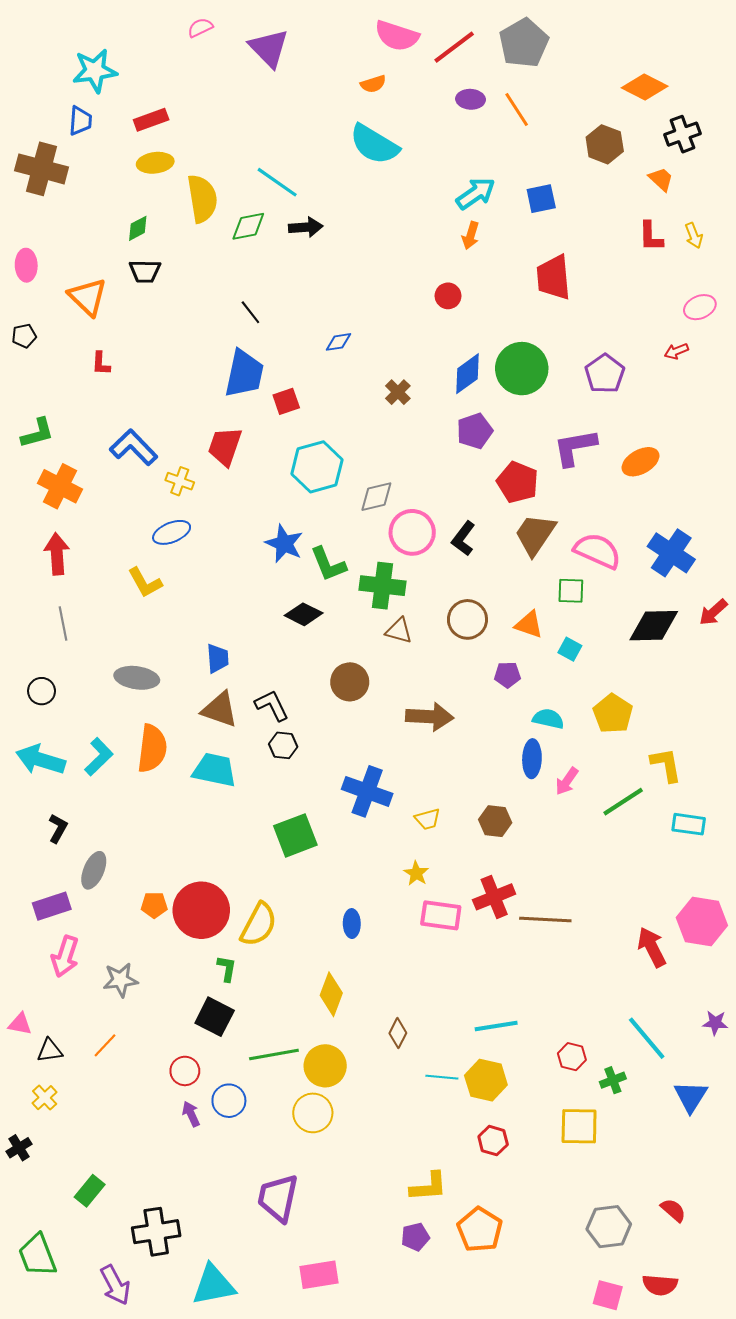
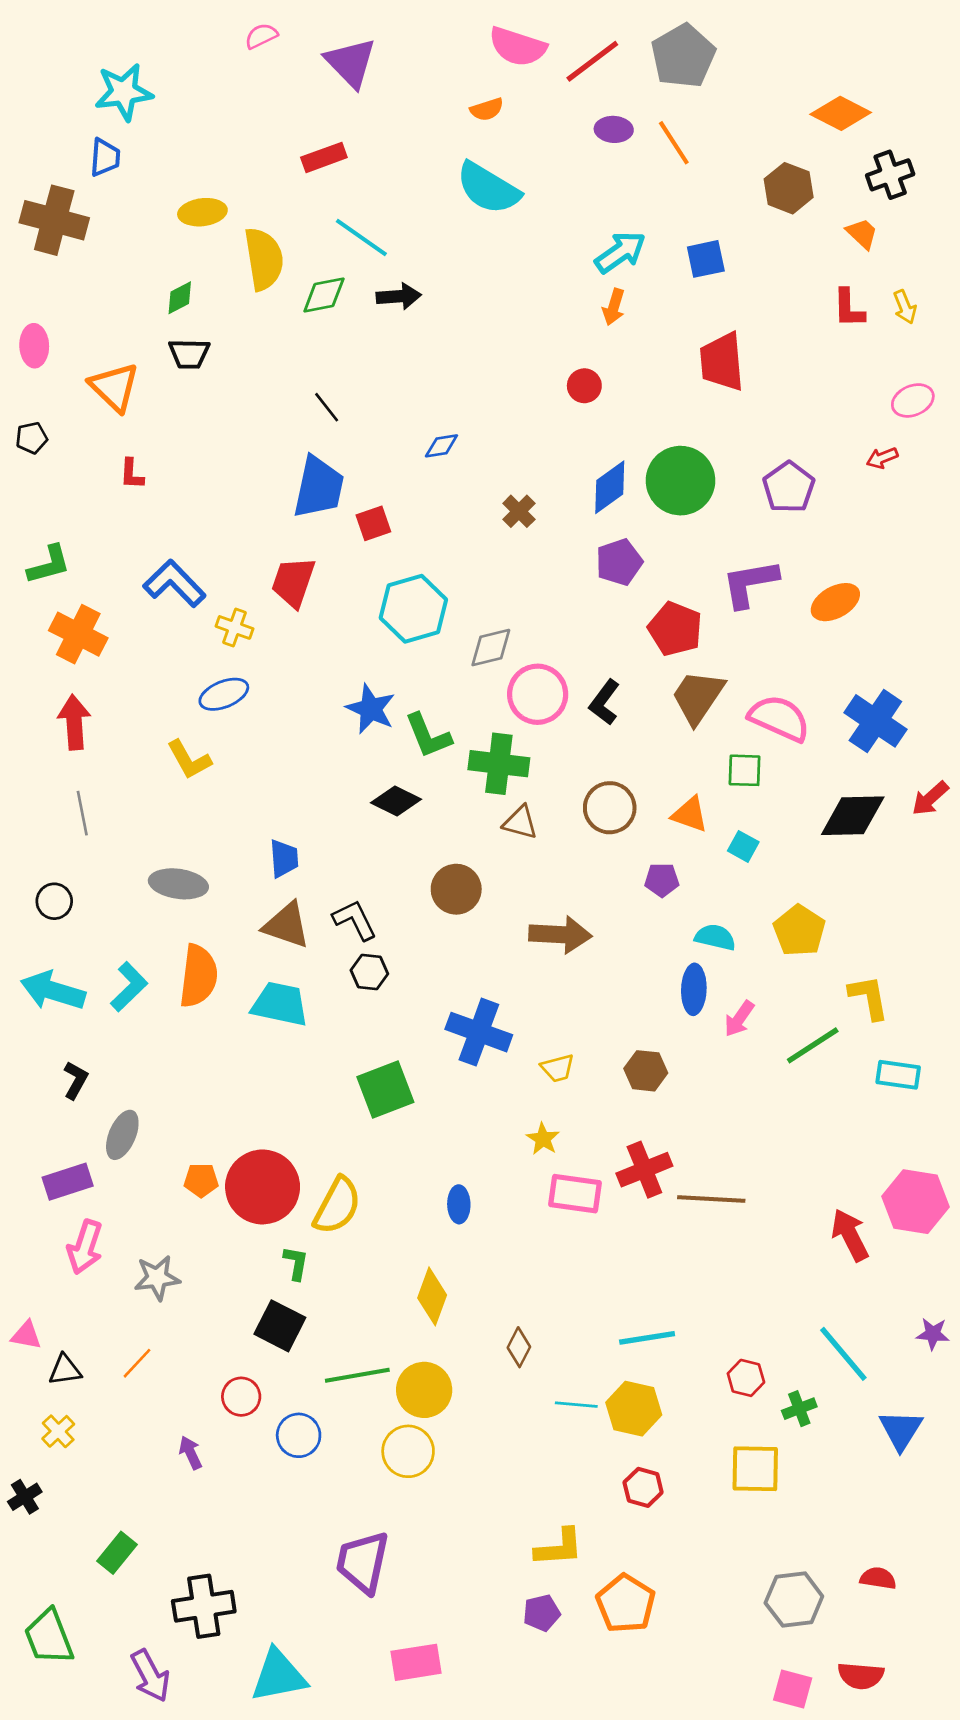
red rectangle: (151, 120) -> (324, 157), moved
purple arrow: (191, 1114) -> (190, 1453), moved
red semicircle: (673, 1210) -> (878, 1578), turned -32

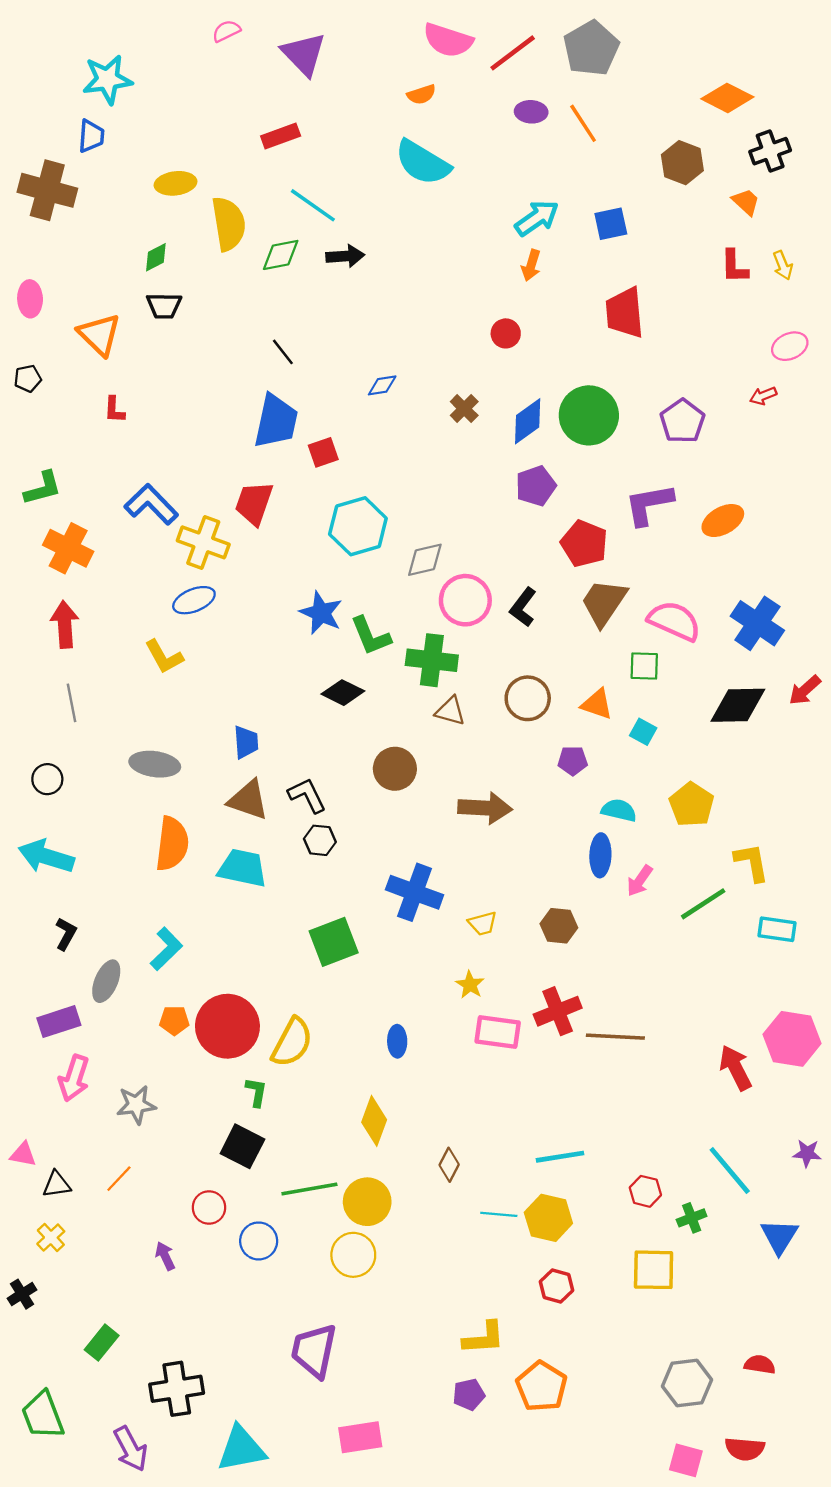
brown cross: (519, 511) -> (464, 409), moved
yellow cross: (234, 627) -> (203, 542), size x1.6
cyan L-shape: (129, 987) -> (166, 949), moved

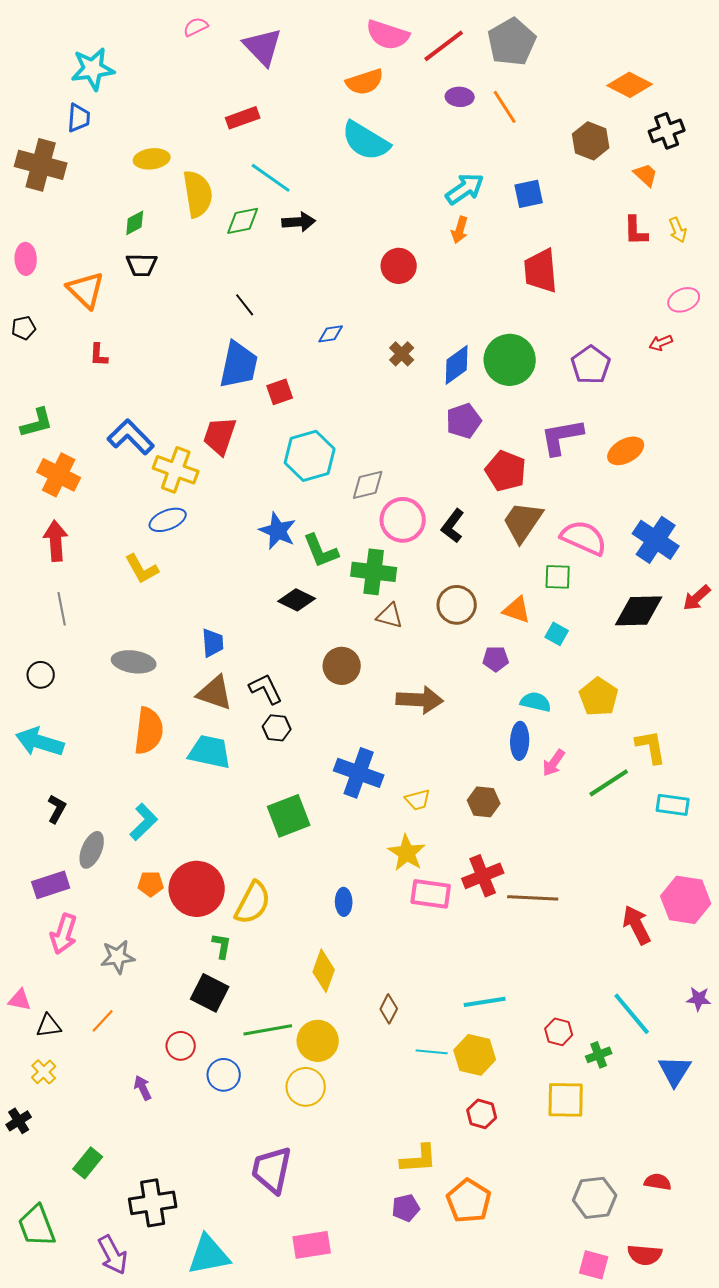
orange semicircle: (421, 94) -> (365, 82), size x1.5
red circle: (506, 333) -> (399, 266), moved, size x1.4
yellow star: (470, 985) -> (407, 853), size x1.5

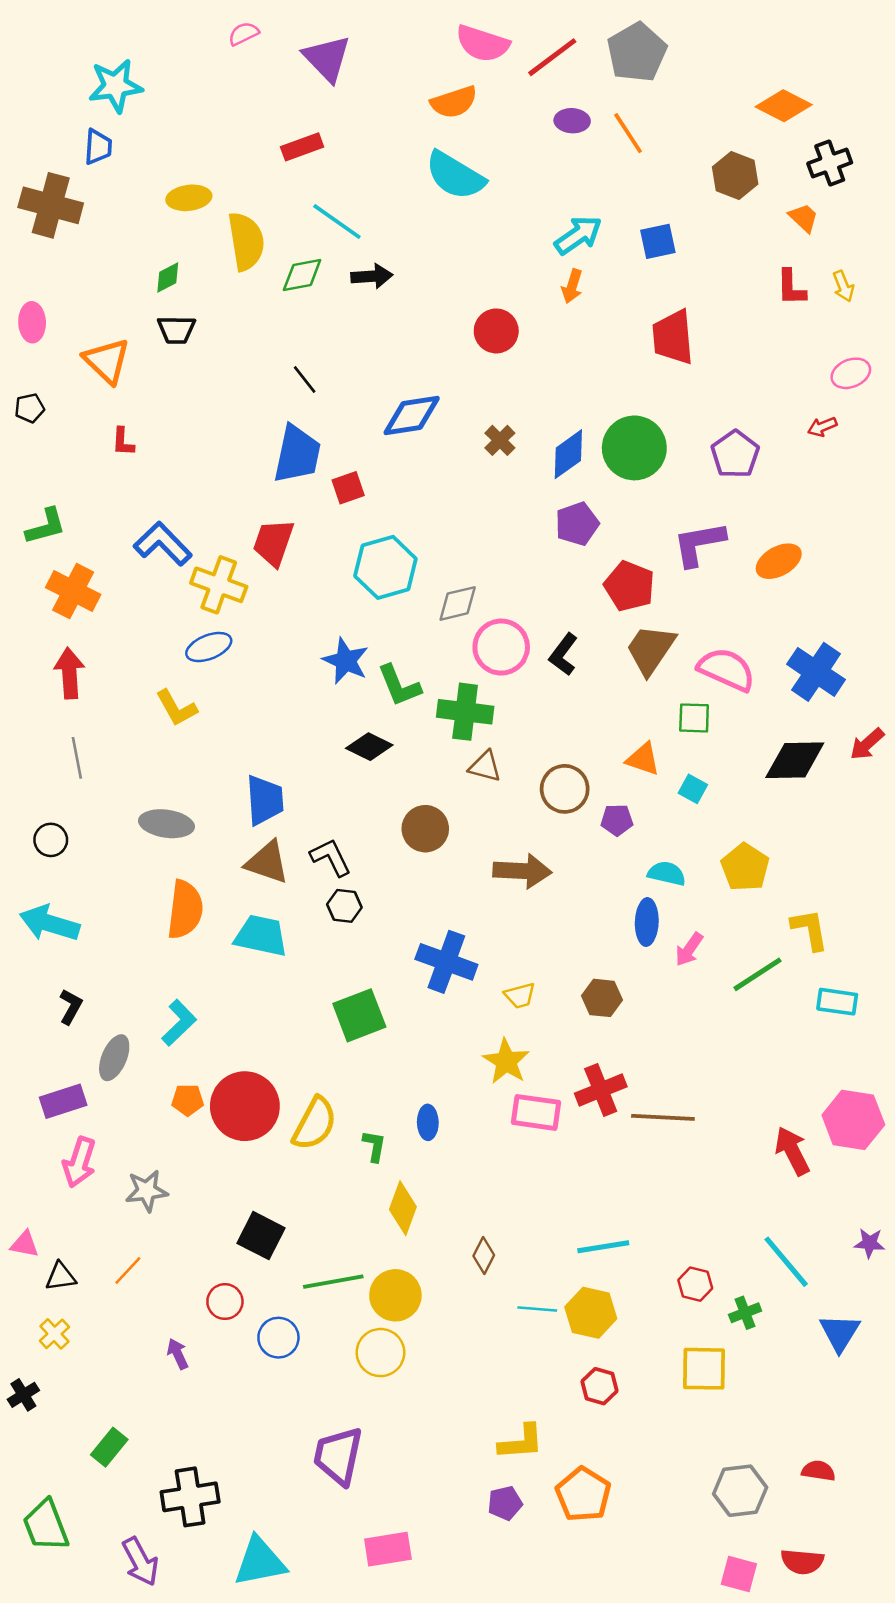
blue diamond: (331, 334) -> (412, 416), size x1.8
brown circle: (457, 605) -> (565, 789), moved
blue trapezoid: (213, 643) -> (265, 800), size x1.4
green L-shape: (222, 946) -> (374, 1146), moved

